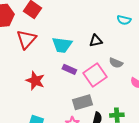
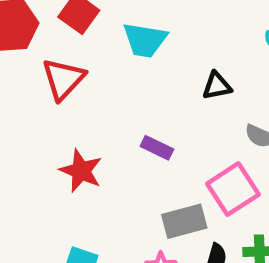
cyan trapezoid: (62, 45) -> (145, 40), moved
pink square: (95, 75) -> (233, 189), moved

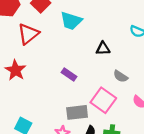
red star: (81, 171) -> (15, 70), moved
pink square: (233, 189) -> (103, 100), turned -30

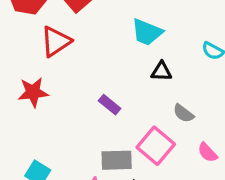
cyan trapezoid: (71, 21) -> (147, 32), moved
red star: (15, 70) -> (33, 92), turned 30

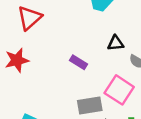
black triangle: (161, 71) -> (116, 43), moved

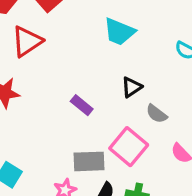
black triangle: (116, 43) -> (132, 87), turned -36

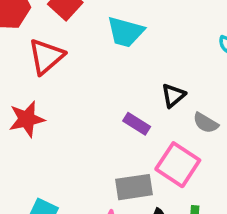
cyan trapezoid: (119, 32) -> (126, 32), moved
purple rectangle: (82, 105) -> (137, 124), moved

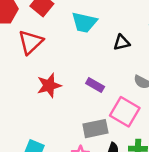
black triangle: (173, 95) -> (122, 43), moved, turned 30
red star: (27, 119) -> (49, 85), moved

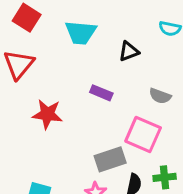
red star: (49, 85) -> (47, 114), turned 30
purple rectangle: (95, 85) -> (101, 93), moved

